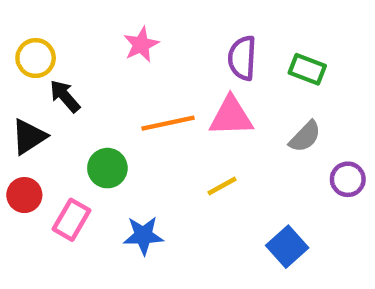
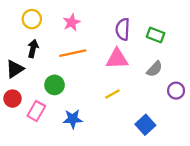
yellow circle: (36, 58) -> (32, 19), moved
black arrow: (65, 96) -> (33, 49), turned 54
orange line: (168, 123) -> (73, 53), moved

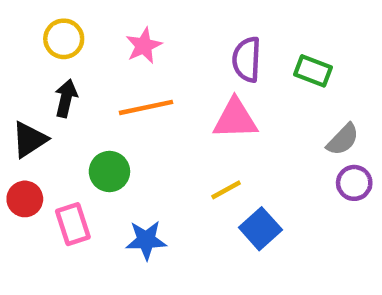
gray semicircle: (154, 69) -> (343, 139), moved
pink rectangle: (36, 111) -> (73, 224), turned -48
blue square: (145, 125) -> (260, 229), moved

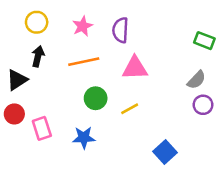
purple semicircle: (247, 59) -> (120, 30), moved
green rectangle: (313, 71) -> (204, 41), moved
green circle: (109, 171) -> (96, 98), moved
blue square: (260, 229) -> (165, 152), moved

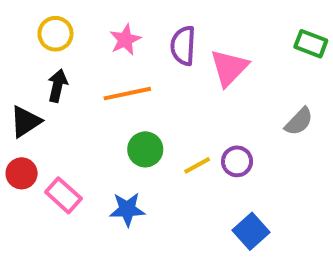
green rectangle: (204, 41) -> (311, 44), moved
pink triangle: (135, 68) -> (229, 68), moved, turned -44
purple circle: (203, 105) -> (237, 161), moved
pink rectangle: (42, 128) -> (63, 195), turned -30

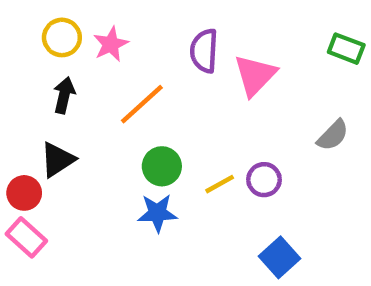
pink star: (125, 40) -> (111, 44), moved
orange line: (127, 94) -> (142, 104), turned -30
black triangle: (26, 121) -> (57, 160), moved
pink rectangle: (63, 195) -> (26, 237), moved
blue star: (127, 209) -> (157, 213), moved

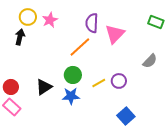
black arrow: (64, 95) -> (20, 37), moved
orange line: (142, 104) -> (80, 47), moved
black triangle: (57, 160) -> (44, 87), moved

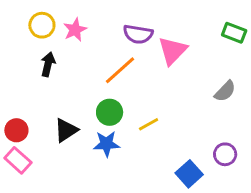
purple semicircle: (92, 23) -> (138, 34), turned -84
black arrow: (20, 37) -> (48, 64), moved
purple circle: (119, 81) -> (225, 154), moved

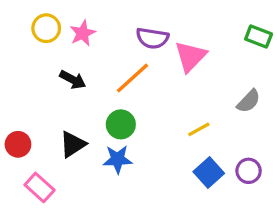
black arrow: (48, 64) -> (73, 80), moved, turned 105
yellow line: (149, 124) -> (199, 129), moved
pink rectangle: (18, 160) -> (40, 187), moved
blue square: (189, 174) -> (209, 173), moved

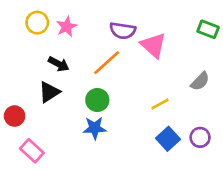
pink triangle: (191, 56) -> (153, 45), turned -32
black triangle: (73, 144) -> (49, 92), moved

